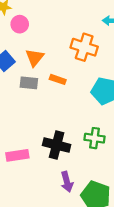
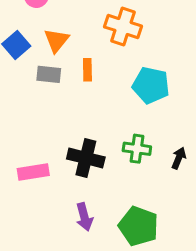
orange rectangle: (58, 79) -> (87, 70), turned 70
purple arrow: (67, 182) -> (84, 217), moved

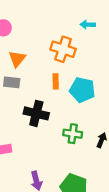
orange rectangle: (87, 70) -> (56, 81), moved
black cross: (86, 158) -> (36, 113), moved

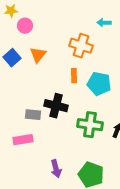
gray rectangle: (12, 82) -> (33, 115), moved
green cross: (73, 134) -> (90, 125), size x1.4

